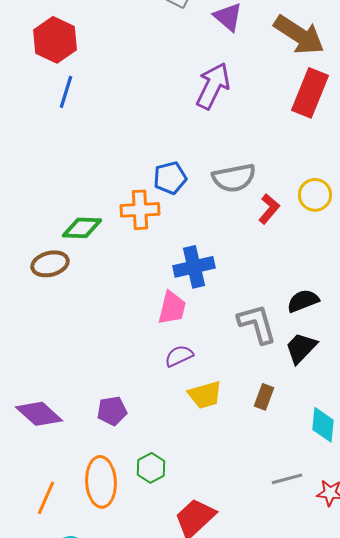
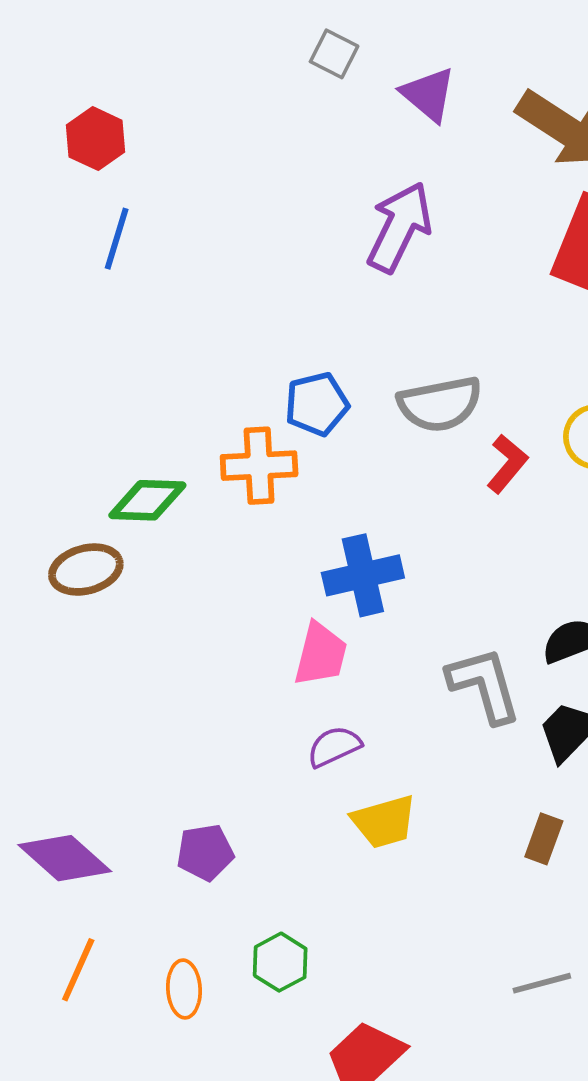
red hexagon: (55, 40) -> (95, 139), size x0.7
brown rectangle: (264, 397) -> (544, 839), moved
orange ellipse: (101, 482) -> (184, 989), size x0.6
orange line: (46, 498) -> (78, 970), moved

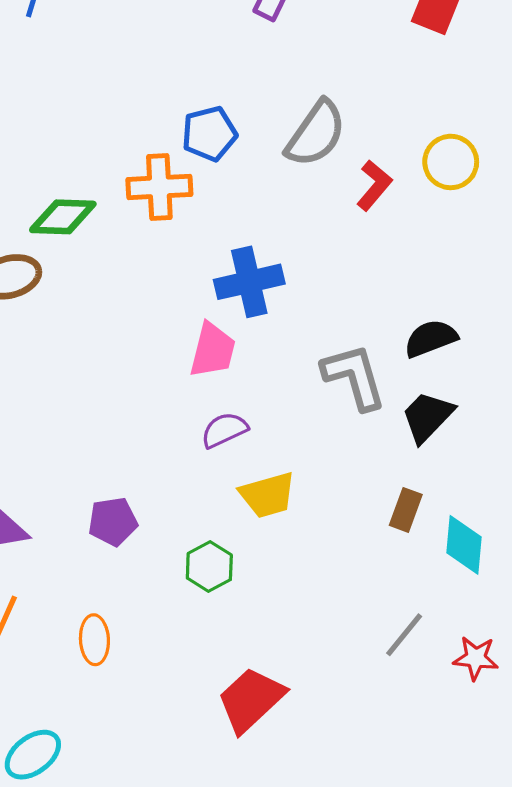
gray semicircle: (440, 404) -> (316, 134), turned -44
green hexagon: (280, 962) -> (209, 566), moved
gray line: (542, 983) -> (404, 635), turned -36

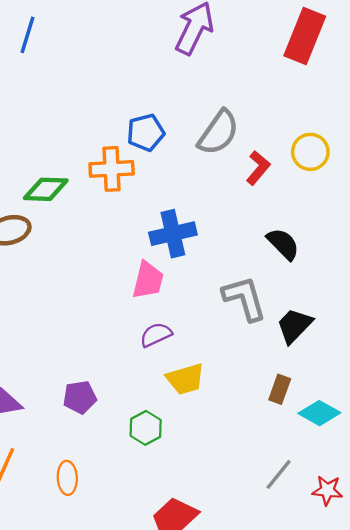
black semicircle: (431, 338) -> (283, 244), moved, turned 66
cyan diamond: (464, 545) -> (319, 413), turned -66

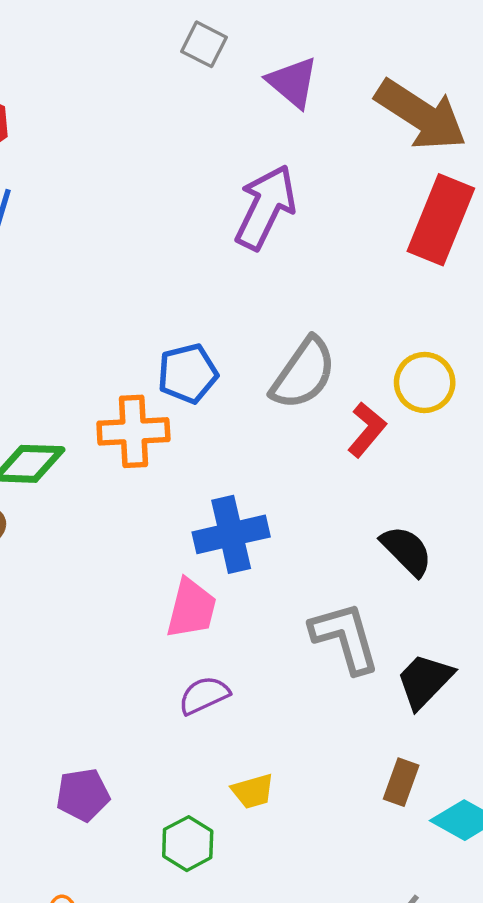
yellow circle: (310, 152) -> (425, 382), moved
yellow trapezoid: (185, 379) -> (253, 791), moved, size x0.7

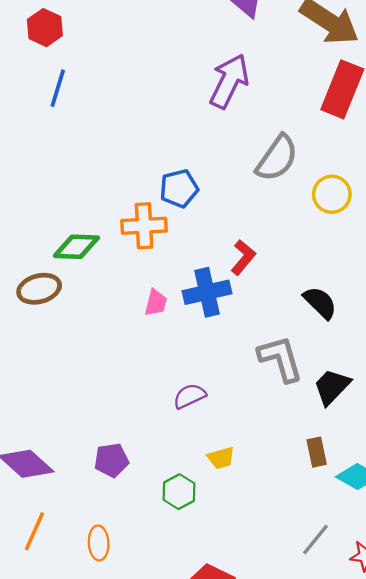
gray semicircle: (303, 373) -> (277, 158), moved
red L-shape: (367, 430) -> (243, 257), moved
pink trapezoid: (191, 609) -> (156, 303), moved, size x0.7
brown rectangle: (401, 782) -> (317, 452), turned -32

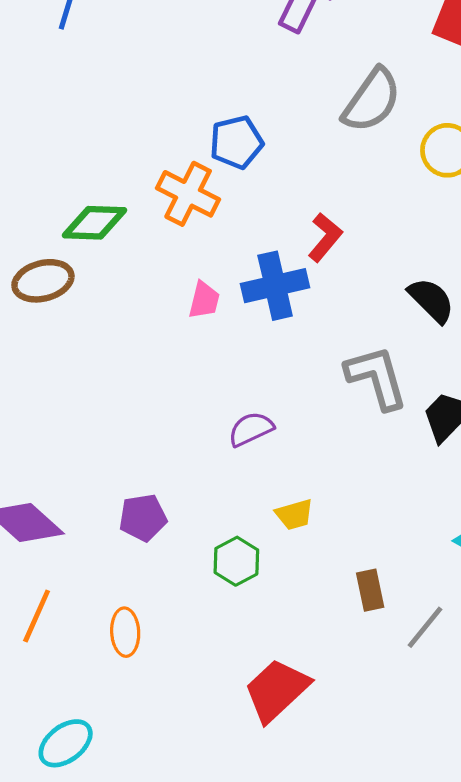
orange cross: (144, 226) -> (188, 194), turned 30
brown rectangle: (317, 452) -> (370, 590), moved

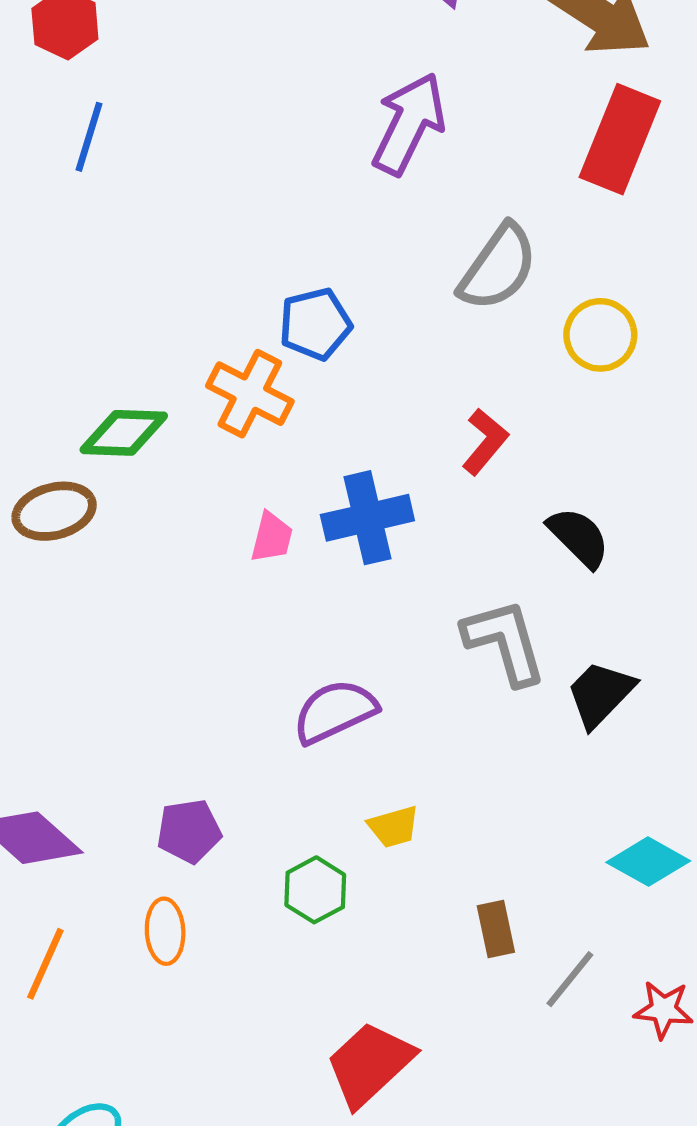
red L-shape: (325, 237) -> (485, 442), moved
purple semicircle: (251, 429) -> (335, 711), size x1.4
orange ellipse: (125, 632) -> (165, 931), moved

